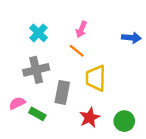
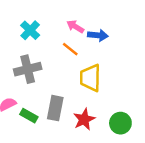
pink arrow: (81, 29) -> (75, 27), turned 98
blue arrow: (131, 38) -> (98, 35), moved
gray rectangle: (62, 92) -> (55, 108), moved

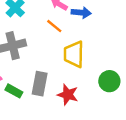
red star: (84, 119) -> (68, 95), turned -30
green circle: (120, 123) -> (109, 81), moved

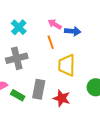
orange line: (54, 26) -> (51, 42), turned 32

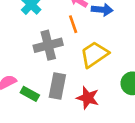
gray cross: (17, 58) -> (48, 45), moved
yellow trapezoid: (67, 65) -> (94, 54), turned 55

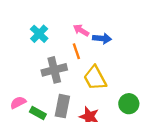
yellow trapezoid: (94, 54) -> (95, 78), turned -84

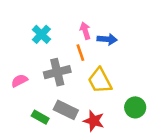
pink arrow: (81, 30) -> (85, 31), turned 42
pink semicircle: (18, 103) -> (19, 81), moved
gray rectangle: (62, 106) -> (66, 110), turned -75

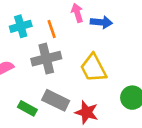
cyan cross: (41, 34) -> (21, 26), moved, turned 30
orange line: (80, 53) -> (52, 29), moved

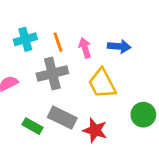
pink arrow: (77, 13) -> (85, 48), moved
blue arrow: (101, 22) -> (119, 46), moved

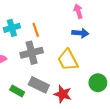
pink arrow: (85, 48) -> (78, 11), moved

